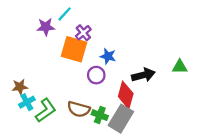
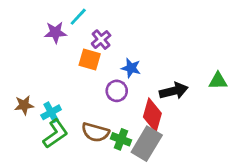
orange square: (74, 49) -> (90, 59), size x0.7
cyan cross: (27, 102) -> (51, 112), moved

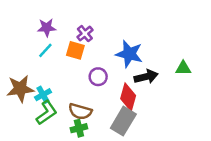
cyan line: (78, 17) -> (45, 50), moved
blue star: (131, 68) -> (129, 54), moved, size x1.6
brown star: (24, 105) -> (20, 89), size x1.6
green cross: (121, 139) -> (79, 128), moved, turned -35

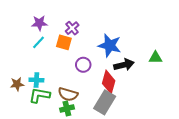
brown star: (20, 89) -> (17, 84), moved, size x0.6
cyan cross: (43, 95) -> (36, 80), turned 32
green L-shape: (47, 113) -> (39, 95), turned -135

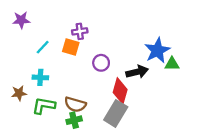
purple star: (39, 23) -> (21, 20), moved
purple cross: (72, 28) -> (80, 31), turned 32
blue star: (110, 45) -> (157, 50), moved, turned 30
purple circle: (83, 65) -> (101, 63), moved
cyan cross: (36, 80) -> (40, 77), moved

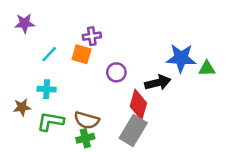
blue star: (157, 50) -> (181, 58), turned 30
green triangle: (172, 64) -> (207, 68), moved

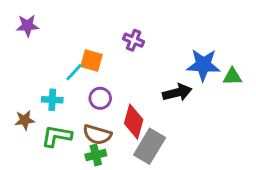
purple cross: (92, 36) -> (134, 40), moved, turned 30
cyan line: (49, 54) -> (74, 72), moved
purple circle: (116, 72) -> (100, 98), moved
red diamond: (138, 105) -> (134, 122), moved

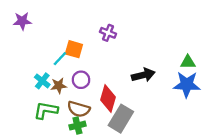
blue star: (203, 65) -> (187, 84), moved
cyan cross: (52, 100) -> (42, 81), turned 35
brown star: (25, 120) -> (59, 86), moved

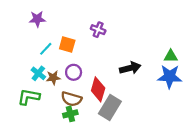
purple star: (22, 21) -> (37, 19), moved
cyan line: (60, 59) -> (46, 49), moved
green L-shape: (46, 110) -> (29, 97), moved

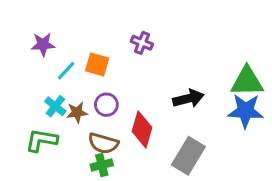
purple star: (37, 19) -> (43, 44), moved
green triangle: (171, 56) -> (247, 81), size x1.6
gray rectangle: (110, 107) -> (188, 156), moved

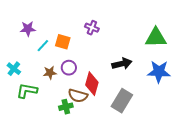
green triangle: (247, 81) -> (156, 38), moved
cyan cross: (55, 106) -> (14, 69), moved
brown semicircle: (103, 143) -> (78, 96), moved

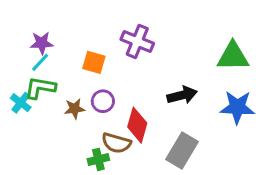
purple cross: (92, 28) -> (137, 41), size x1.5
cyan line: (43, 46) -> (40, 62), moved
green L-shape: (27, 91) -> (40, 88), moved

